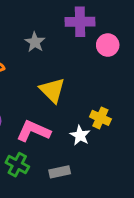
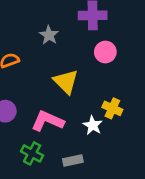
pink circle: (108, 45) -> (105, 52), moved

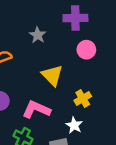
yellow cross: (112, 108) -> (83, 98), moved, turned 35
white star: (93, 125) -> (74, 125), moved

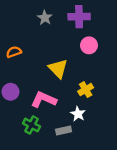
gray star: (38, 35) -> (45, 18), moved

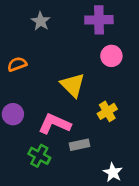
gray star: (45, 18) -> (41, 21), moved
white star: (78, 114) -> (113, 172), moved
gray rectangle: (64, 130) -> (80, 145), moved

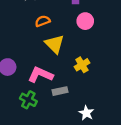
orange semicircle: (17, 64) -> (43, 21), moved

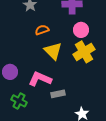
yellow cross: (82, 65) -> (84, 52), moved, size x1.5
green cross: (28, 100) -> (19, 101), moved

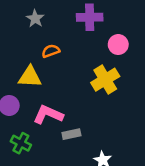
pink circle: (81, 30) -> (118, 45), moved
yellow triangle: (53, 51) -> (30, 77), moved, turned -42

